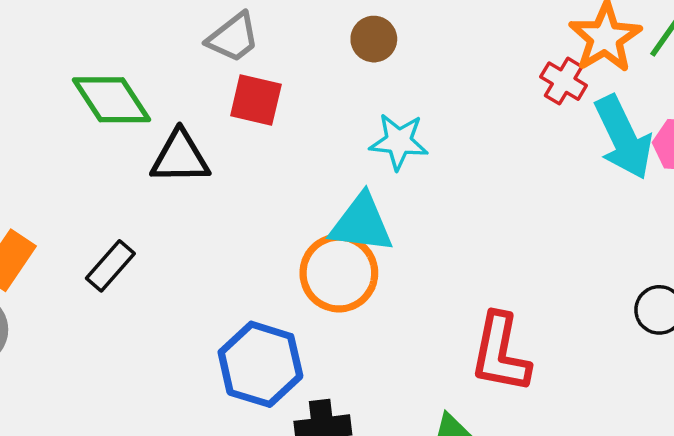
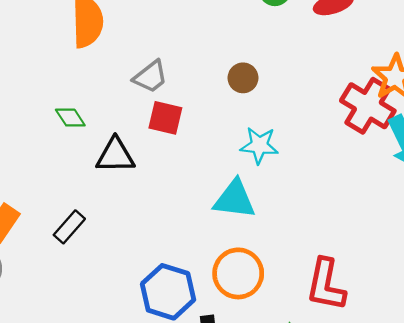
red cross: (564, 81) -> (368, 106), size x1.8
green diamond: (111, 100) -> (70, 118), size x0.6
orange circle: (339, 273) -> (238, 273), moved

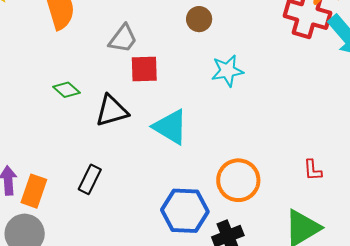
cyan triangle: (235, 199) -> (170, 127), moved, turned 39
red L-shape: (326, 285) -> (313, 170), size x0.5

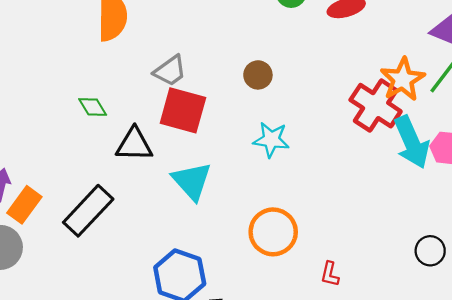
red square: (144, 69) -> (183, 110), size x1.4
black rectangle: (90, 179) -> (88, 211), size x1.6
orange circle: (238, 180) -> (273, 232), moved

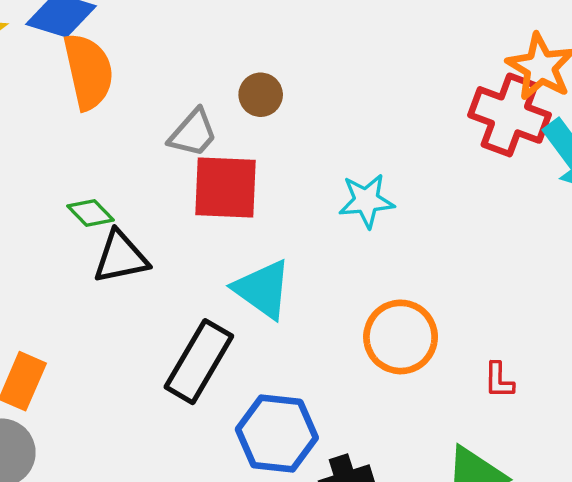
brown circle: (258, 75) -> (261, 95), moved
black triangle: (134, 144) -> (121, 257), moved
black rectangle: (88, 211) -> (199, 362), moved

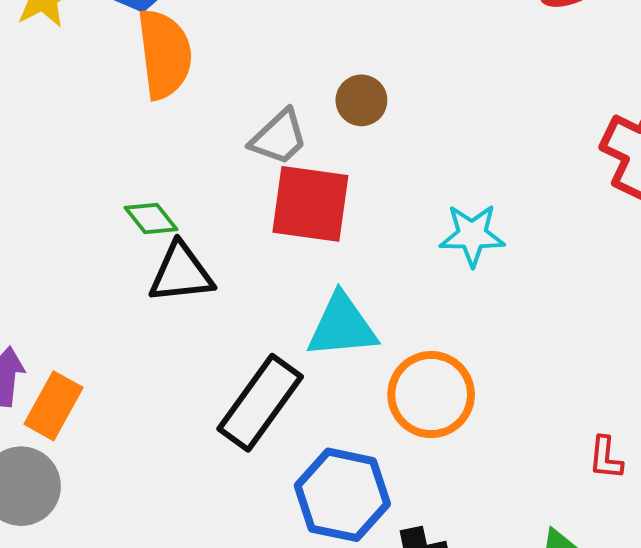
cyan triangle: (263, 289) -> (342, 326), turned -46
orange circle: (401, 337) -> (431, 395), moved

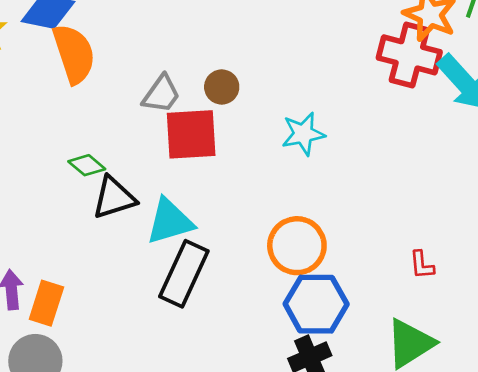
brown circle: (361, 100) -> (222, 87), moved
cyan triangle: (342, 326) -> (170, 221), moved
blue hexagon: (342, 495) -> (316, 304), moved

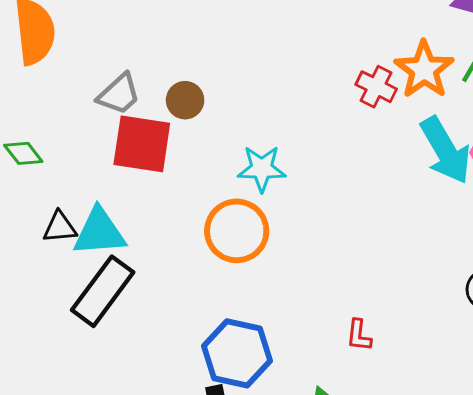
red cross: (409, 55) -> (376, 87), moved, size x0.6
black triangle: (114, 198) -> (60, 227), moved, size x0.7
orange circle: (297, 246) -> (237, 231), moved

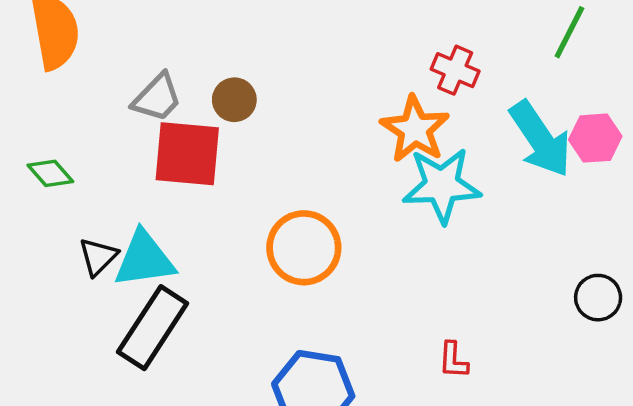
orange star: (424, 70) -> (415, 129), moved
cyan star: (262, 169) -> (442, 185), moved, size x1.4
black triangle: (60, 227) -> (98, 257), turned -36

